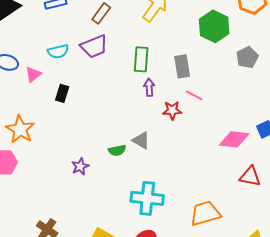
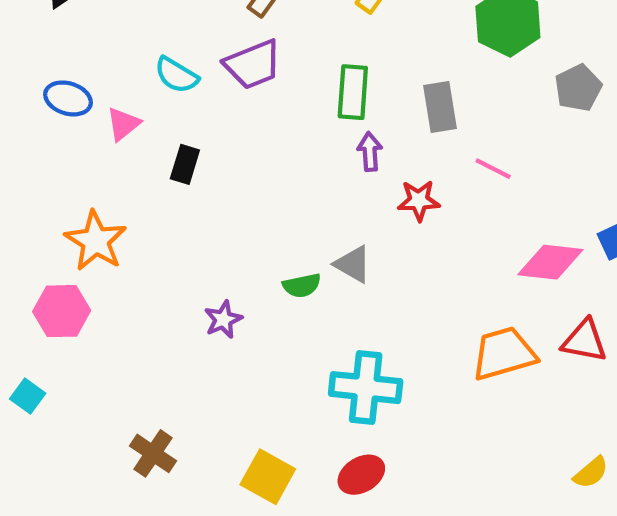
cyan semicircle: (58, 51) -> (176, 75), turned 45
pink line: (194, 95) -> (493, 169), moved
orange trapezoid: (205, 213) -> (504, 354), moved

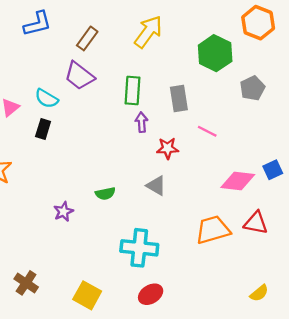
purple trapezoid: (253, 64) -> (79, 76), turned 60
cyan semicircle: (176, 75) -> (46, 98), moved
gray triangle: (353, 264) -> (156, 186), moved
red ellipse: (361, 475) -> (151, 294), moved

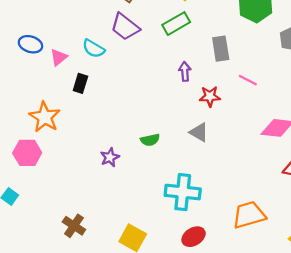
green rectangle: (132, 91) -> (176, 24), moved, turned 56
black rectangle: (43, 129) -> (80, 83), moved
orange trapezoid: (213, 230) -> (249, 215), moved

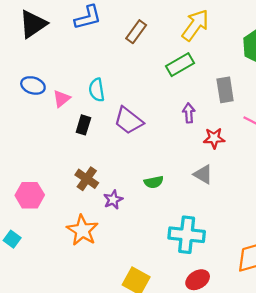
purple trapezoid: (125, 27) -> (128, 121), moved
cyan semicircle: (94, 49) -> (97, 90), turned 50
orange star: (45, 117) -> (82, 230), moved
brown cross: (74, 226) -> (87, 179), moved

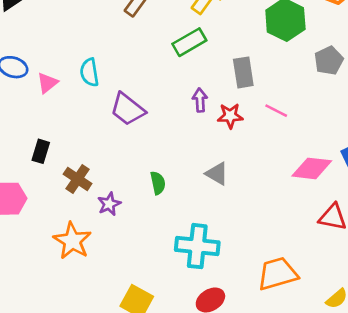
black rectangle: (83, 125) -> (41, 151), moved
red star: (214, 138) -> (230, 116), moved
green semicircle: (154, 182) -> (158, 183), turned -90

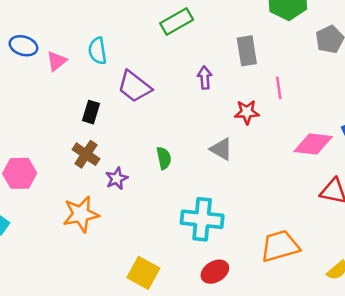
green rectangle: (189, 42) -> (177, 21), moved
pink line: (276, 111) -> (279, 88), turned 55
red star: (230, 116) -> (247, 112), moved
black rectangle: (41, 151) -> (91, 112), moved
orange star: (72, 241) -> (81, 214), turned 30

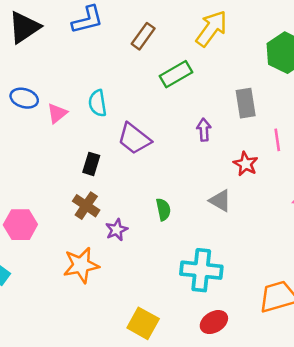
red star: (247, 112) -> (246, 164), turned 30

